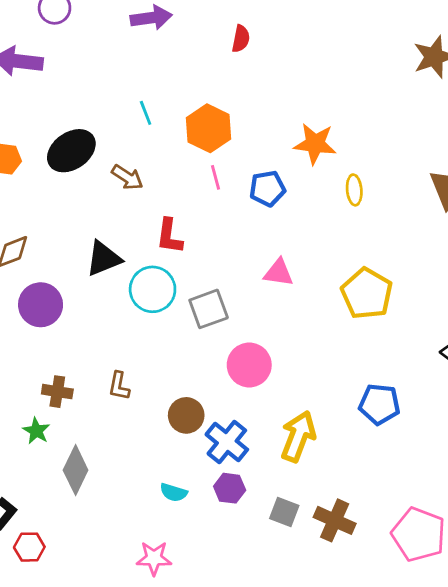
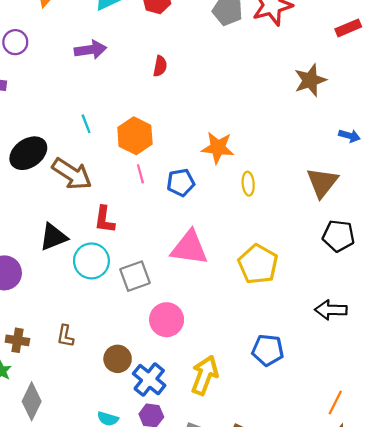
brown arrow: (127, 177) -> (72, 174), size x1.6
pink triangle: (279, 273) -> (189, 248), size x1.6

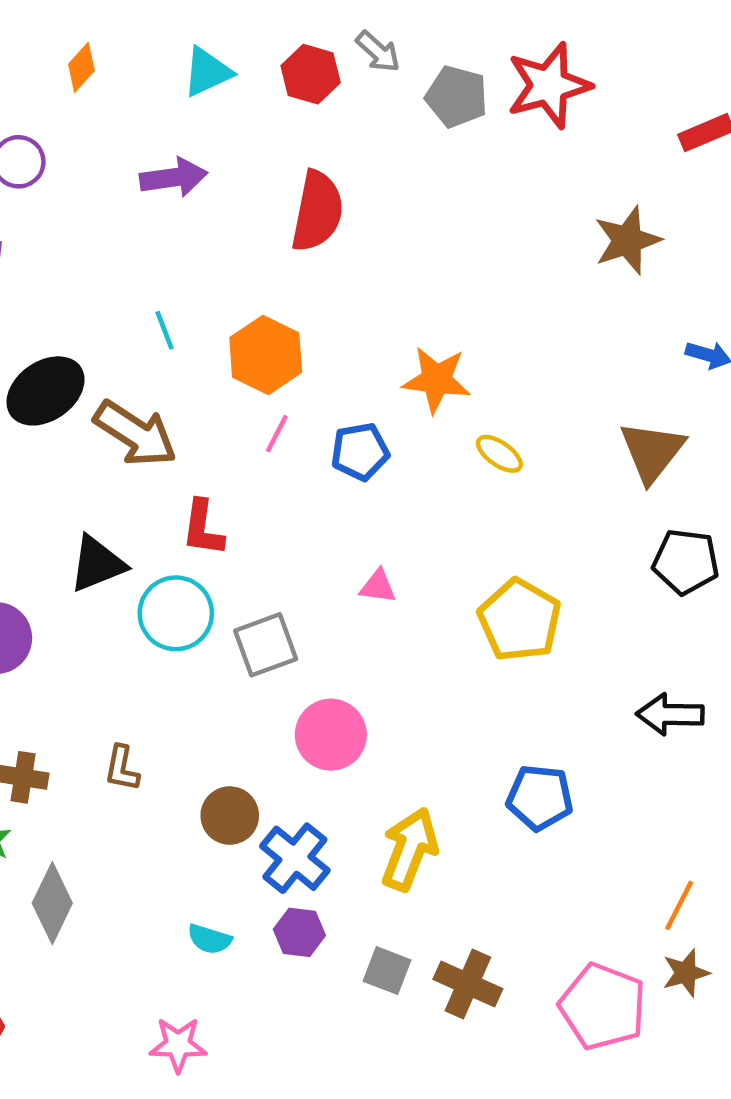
red semicircle: (160, 66) -> (317, 211), size x1.8
pink line: (140, 174) -> (277, 434), turned 42
yellow ellipse: (248, 184) -> (499, 454), turned -50
pink triangle: (189, 248) -> (378, 586), size x0.5

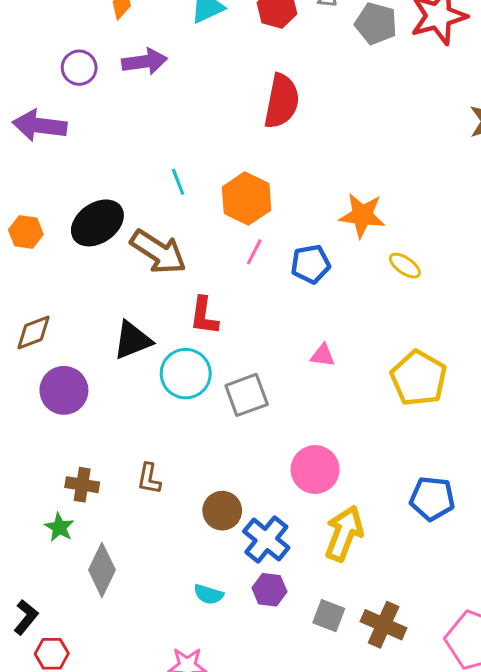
purple arrow: (174, 177) -> (145, 62), moved
pink circle: (331, 735) -> (315, 470), moved

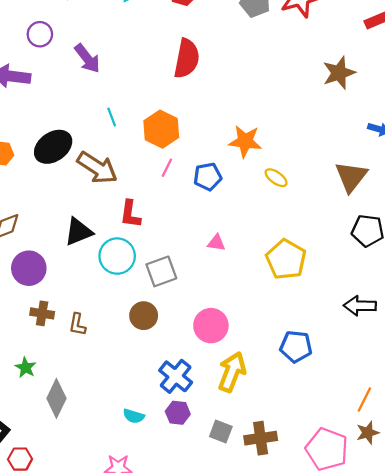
purple arrow: (145, 62) -> (87, 59), moved, turned 60
brown L-shape: (149, 479) -> (77, 324), moved
brown cross: (82, 485) -> (42, 313), moved
brown circle: (222, 511) -> (144, 316), moved
brown cross: (384, 625) -> (261, 438), turned -32

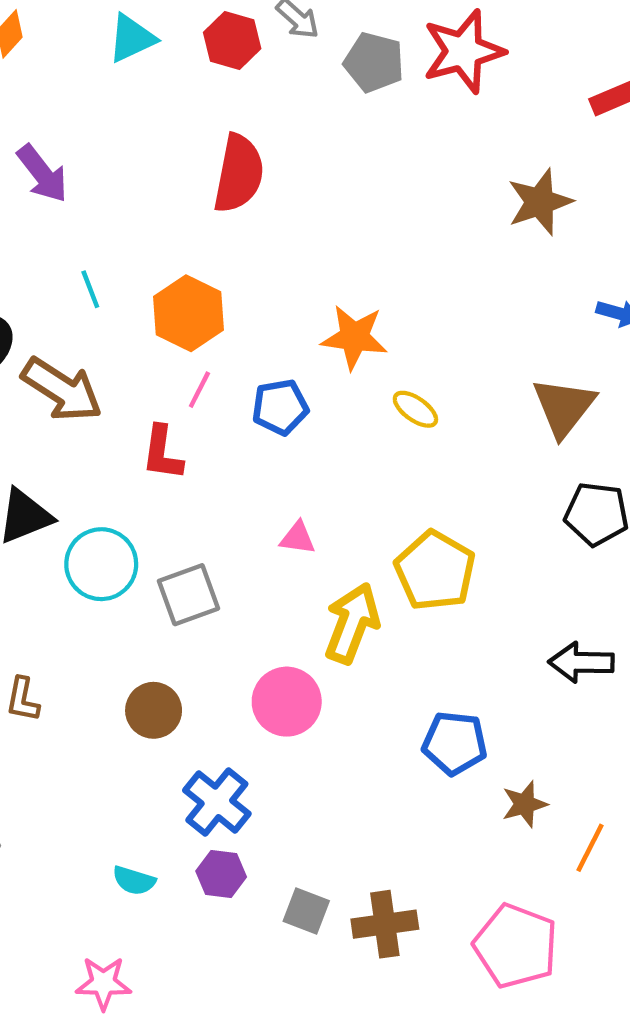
red L-shape: (130, 214) -> (162, 453), moved
brown circle: (144, 316) -> (154, 710), moved
yellow arrow: (232, 372) -> (352, 623), moved
brown star: (368, 433) -> (525, 804), moved

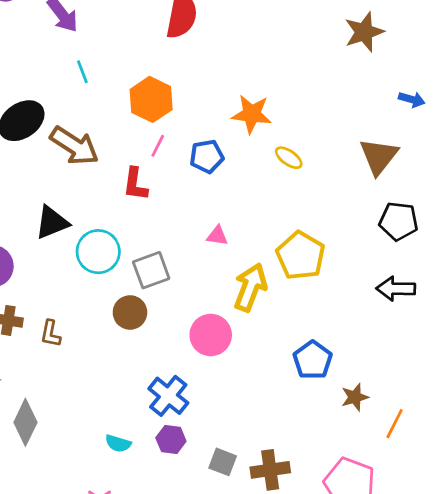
cyan line: (90, 289) -> (82, 72), moved
black arrow: (581, 662) -> (396, 289), moved
brown circle: (154, 710) -> (130, 312), moved
blue pentagon: (455, 743) -> (313, 360), turned 30

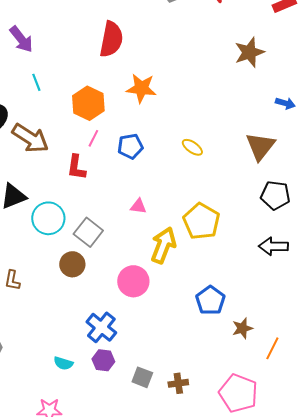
orange star: (252, 114) -> (141, 88), moved
gray square: (151, 270) -> (88, 232), turned -32
brown cross: (270, 470) -> (178, 383), size x0.7

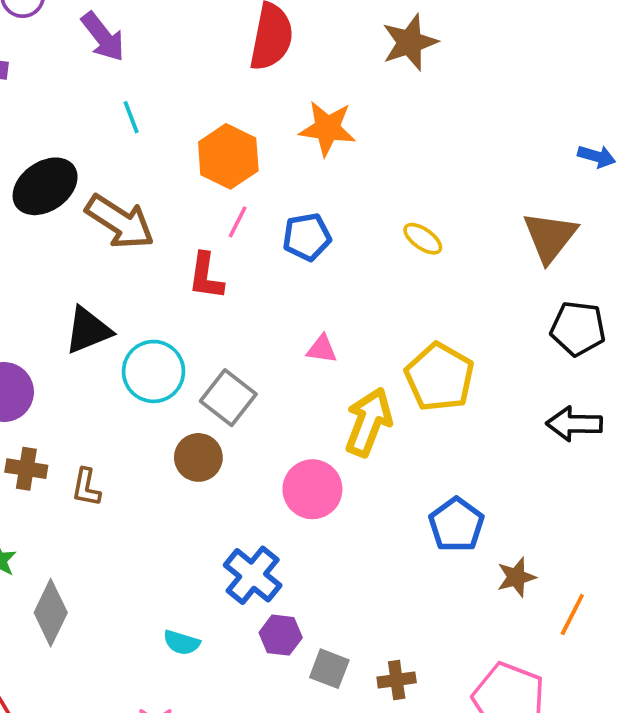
brown star: (249, 52) -> (410, 42), moved
purple hexagon: (103, 360) -> (281, 635), moved

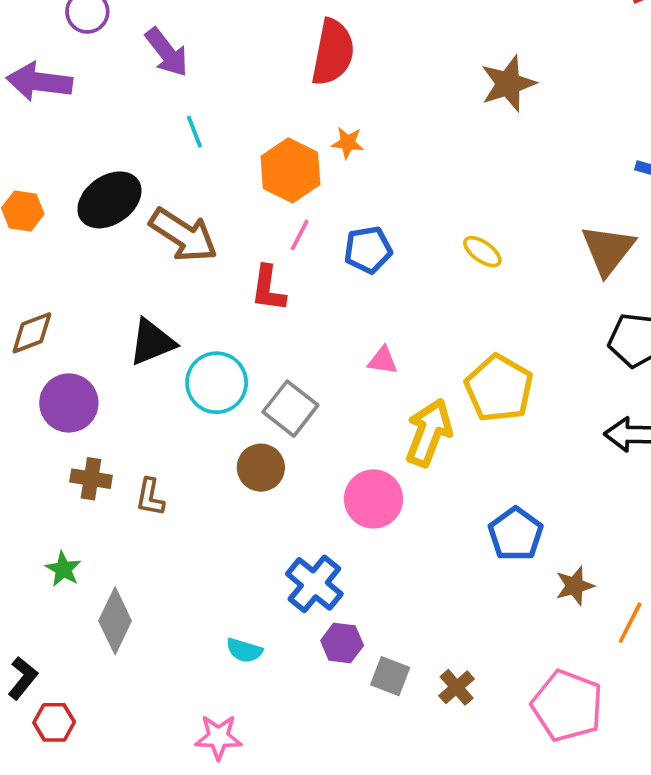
brown star: (410, 42) -> (508, 84), moved
orange star: (327, 128) -> (348, 143), moved, size x0.6
brown cross: (397, 680) -> (457, 687), turned -33

